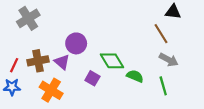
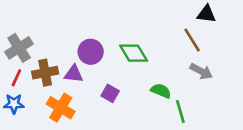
gray cross: (28, 18) -> (19, 48), moved
green diamond: (112, 61) -> (134, 53), moved
purple triangle: (62, 62) -> (74, 74), turned -35
green line: (163, 86) -> (180, 112), moved

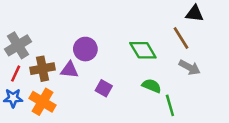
green diamond: (134, 53) -> (143, 50), moved
orange cross: (61, 108) -> (42, 102), moved

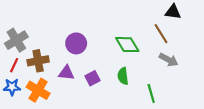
purple triangle: (69, 70) -> (66, 73), moved
green semicircle: (152, 86) -> (123, 76), moved, turned -119
purple square: (104, 88) -> (92, 78), turned 32

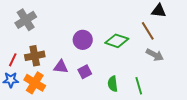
gray cross: (16, 40) -> (26, 20), moved
purple circle: (76, 43) -> (83, 40), moved
green diamond: (127, 45) -> (117, 41), turned -40
green semicircle: (123, 76) -> (113, 84), moved

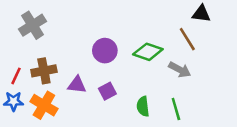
gray arrow: (155, 55) -> (180, 70), moved

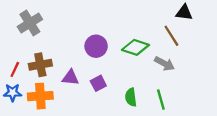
orange cross: (44, 105) -> (40, 96), turned -35

